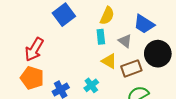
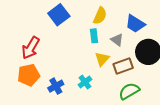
yellow triangle: (109, 61) -> (102, 59), turned 42
orange pentagon: (32, 78) -> (29, 75), turned -30

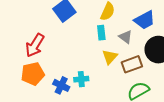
blue trapezoid: (135, 24) -> (145, 20), turned -60
cyan cross: (85, 82) -> (81, 79), moved, turned 32
blue cross: (56, 86) -> (61, 85), turned -35

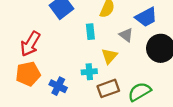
cyan rectangle: (101, 33) -> (90, 32), moved
brown rectangle: (132, 64) -> (108, 88), moved
cyan cross: (81, 79) -> (89, 72), moved

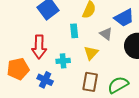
red arrow: (30, 44) -> (39, 47), moved, turned -30
cyan cross: (89, 72) -> (63, 61), moved
brown rectangle: (108, 88) -> (90, 82), turned -60

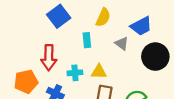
yellow triangle: (91, 53) -> (99, 72), moved, turned 49

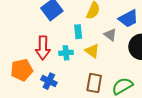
yellow triangle: (99, 72) -> (92, 51), moved, turned 35
cyan cross: (75, 73) -> (66, 53), moved

